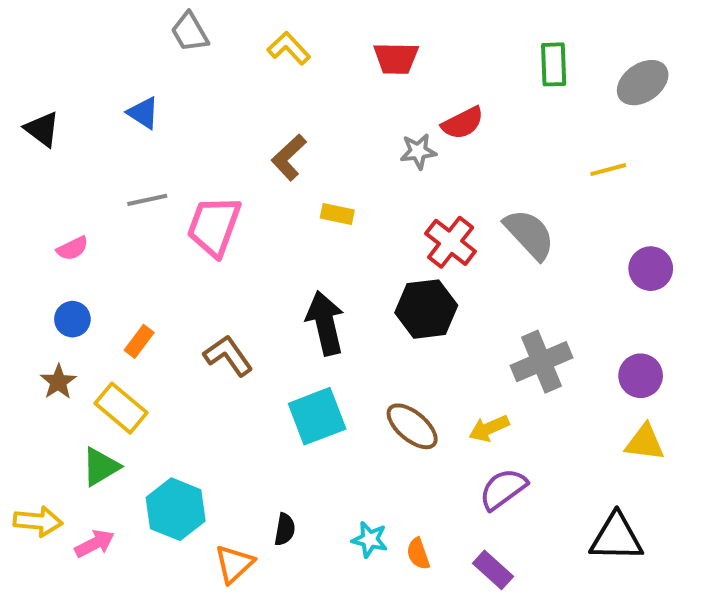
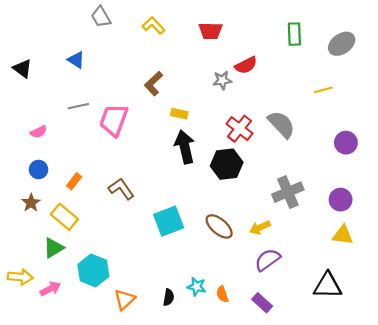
black arrow: (325, 323) -> (185, 147), moved
black semicircle: (285, 529) -> (169, 297), moved

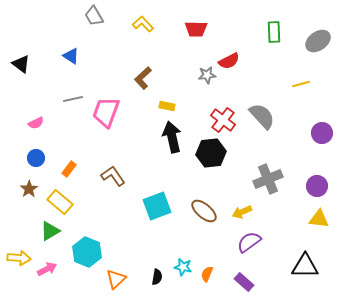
orange semicircle: (222, 294) -> (207, 274), turned 42

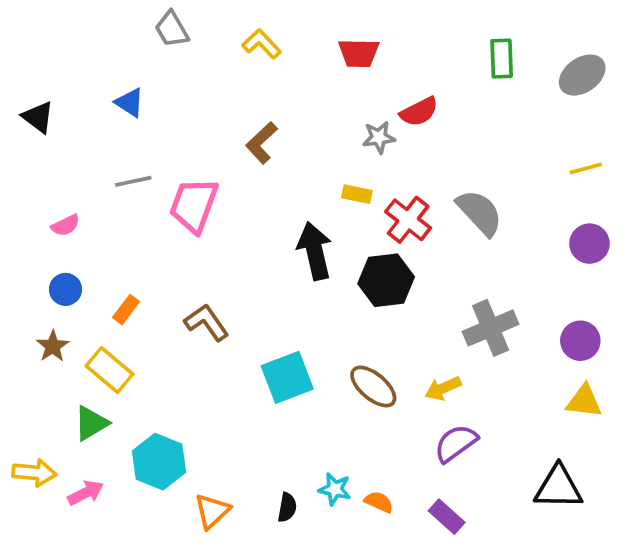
yellow line: (301, 84) -> (586, 168), moved
yellow rectangle: (167, 106) -> (357, 194), moved
orange semicircle: (207, 274) -> (379, 502), turned 91

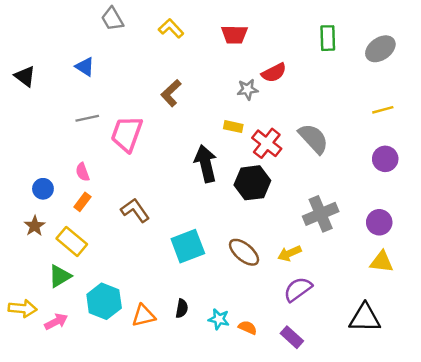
pink semicircle: (65, 225) -> (82, 172), moved, turned 96
black semicircle: (287, 507) -> (182, 308), moved
orange triangle: (212, 511) -> (143, 316), moved, turned 30

